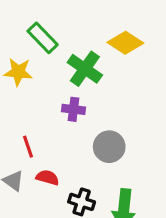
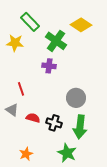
gray circle: (109, 147) -> (76, 98), moved
red semicircle: (47, 178) -> (33, 118), moved

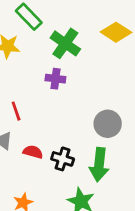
yellow diamond: (81, 25) -> (116, 32), moved
gray circle: (76, 98) -> (108, 124), moved

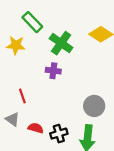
black cross: (63, 159) -> (59, 134), turned -35

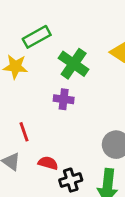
green rectangle: (32, 22) -> (37, 37), turned -75
red semicircle: (36, 128) -> (48, 163), moved

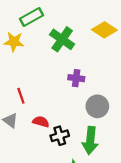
purple cross: (64, 99) -> (76, 78), moved

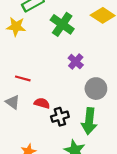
purple cross: (76, 78) -> (76, 62), turned 35
red line: (21, 96) -> (23, 78), turned -56

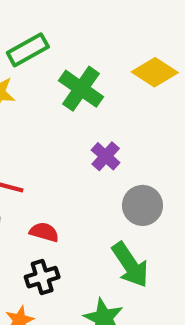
black cross: (60, 117) -> (42, 277), moved
green arrow: (89, 121) -> (130, 265), turned -40

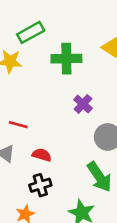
green cross: (81, 89) -> (66, 59), turned -36

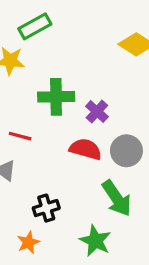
green cross: (66, 59) -> (56, 97), moved
red semicircle: (42, 155) -> (86, 149), moved, size x1.4

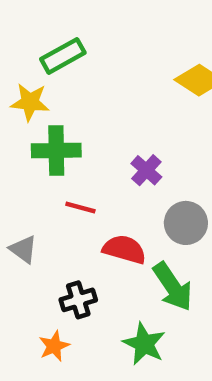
green cross: (56, 97) -> (56, 150), moved
red line: (20, 136) -> (80, 208), moved
red semicircle: (86, 149) -> (124, 249), moved

